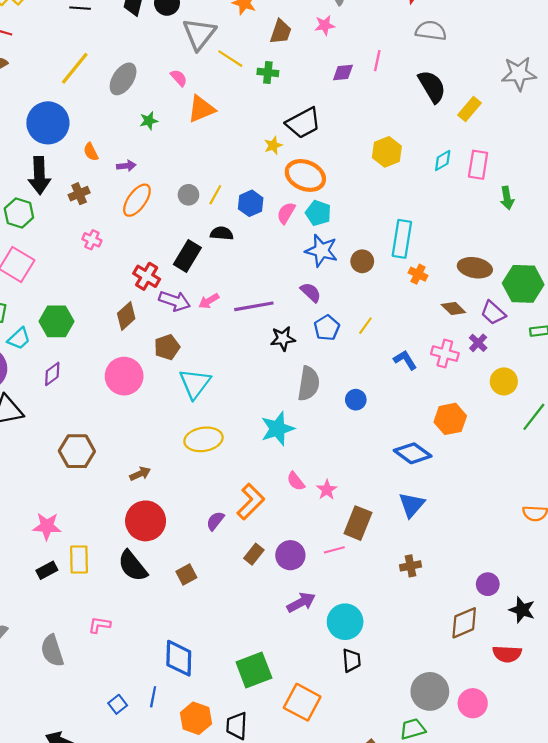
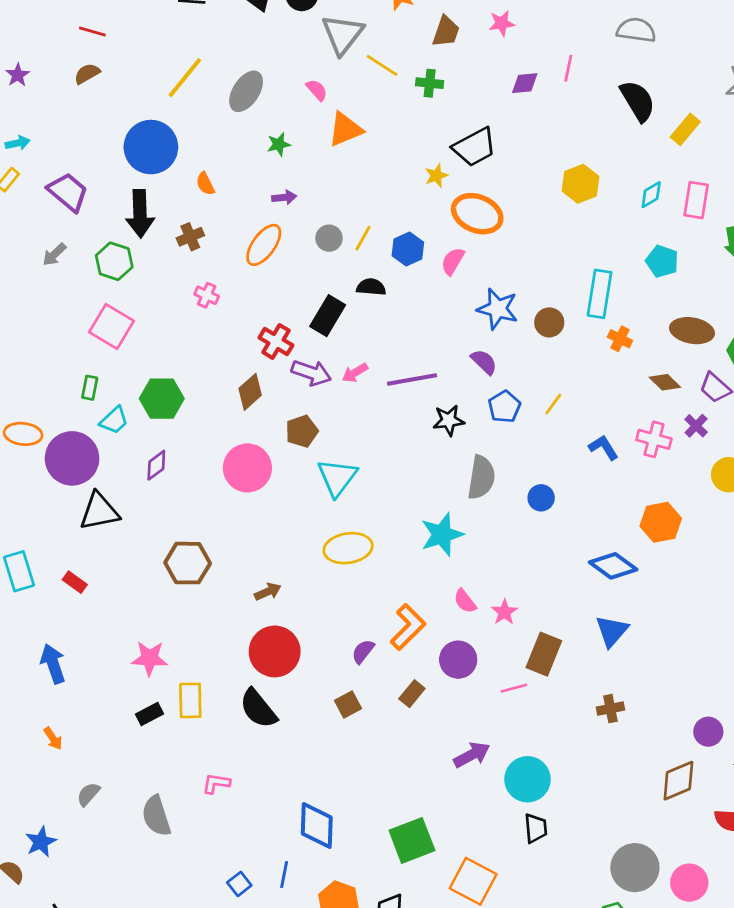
purple arrow: (126, 166) -> (284, 197), moved
cyan pentagon: (318, 213) -> (662, 261), moved
purple circle: (290, 555) -> (458, 660), moved
brown square: (186, 575) -> (348, 704), moved

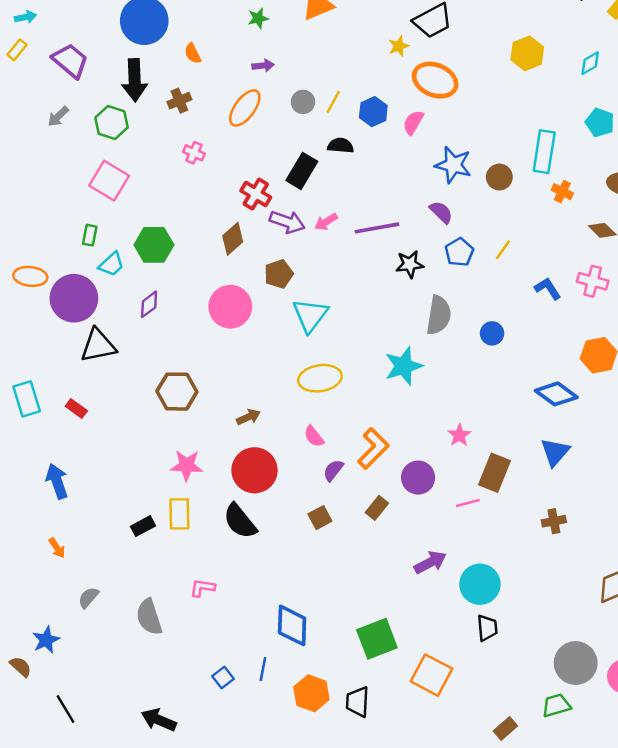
pink semicircle: (465, 601) -> (314, 436), moved
pink star: (150, 658) -> (187, 465), moved

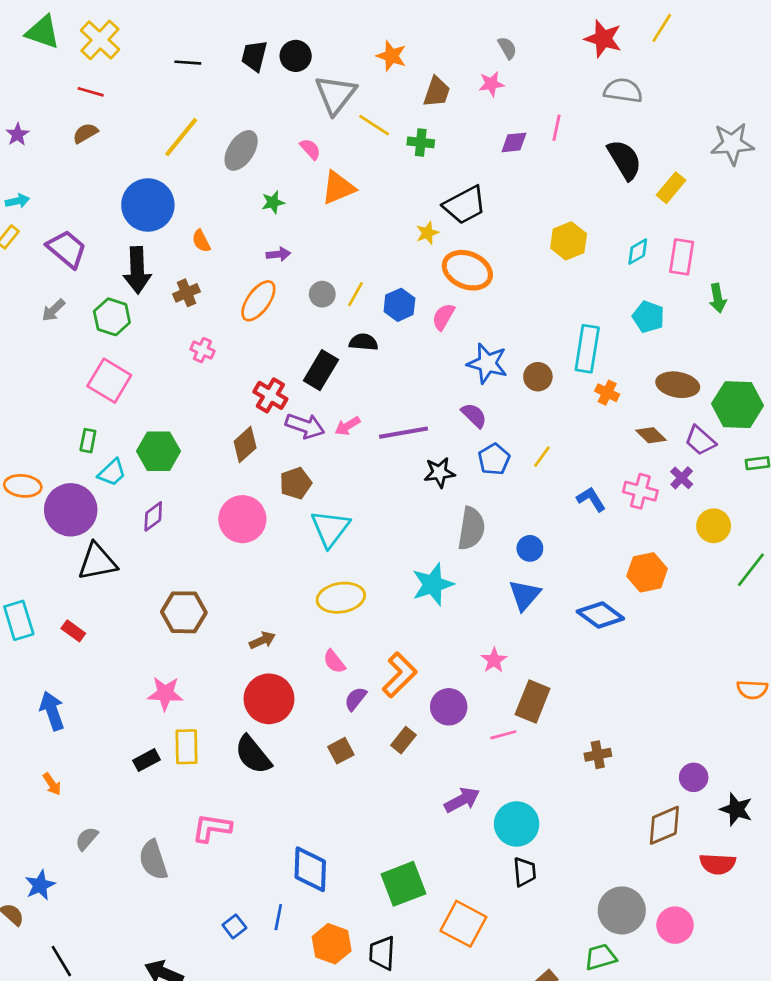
blue triangle: (555, 452) -> (525, 595), moved
pink star: (187, 465) -> (165, 694), moved
pink L-shape: (202, 588) -> (212, 828), size x1.4

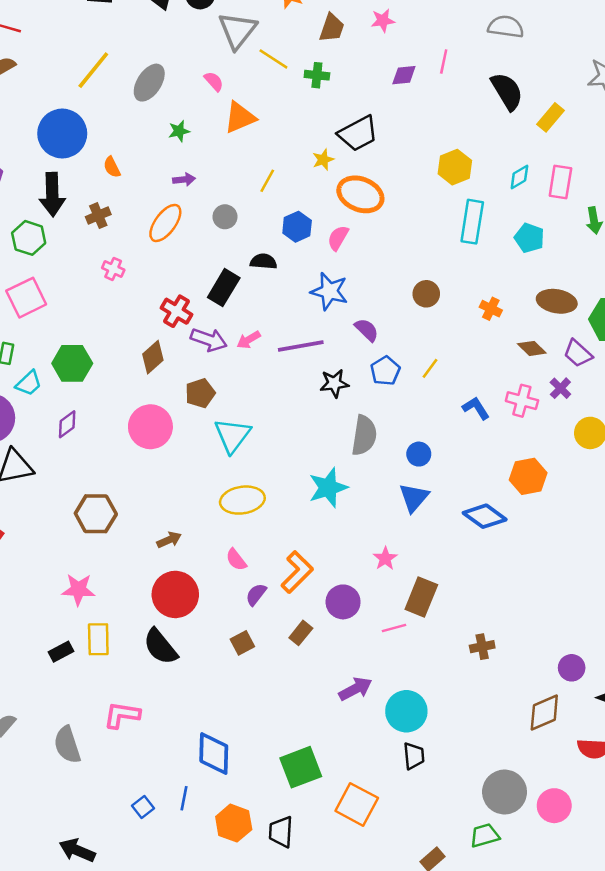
yellow line: (356, 294) -> (267, 181), moved
cyan rectangle: (587, 349) -> (472, 222), moved
blue star: (487, 363) -> (329, 291), moved
pink square: (109, 381) -> (26, 298), turned 33

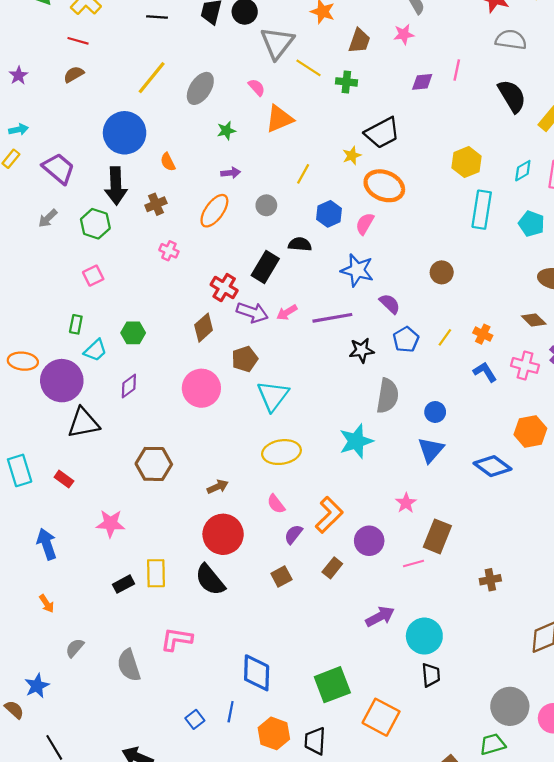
pink square: (26, 298) -> (93, 276), size x0.6
orange cross: (491, 309) -> (483, 334), moved
green hexagon: (72, 363) -> (133, 333), size x0.7
pink star: (78, 589) -> (110, 523), moved

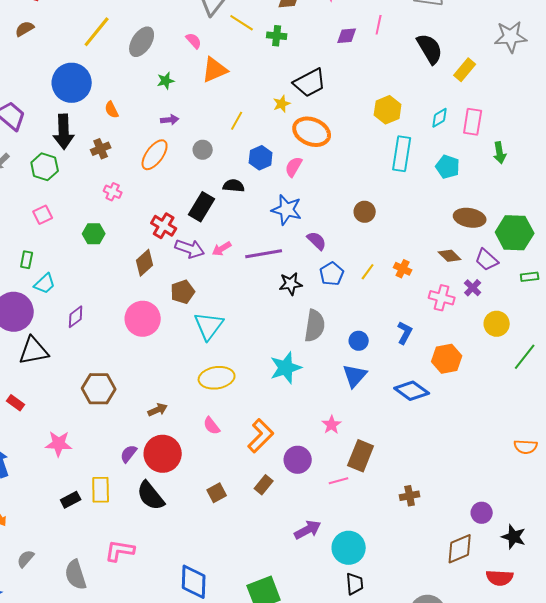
green hexagon: (133, 333) -> (94, 234), moved
blue L-shape: (485, 372) -> (405, 333), moved, turned 60
purple semicircle: (293, 534) -> (129, 454), moved

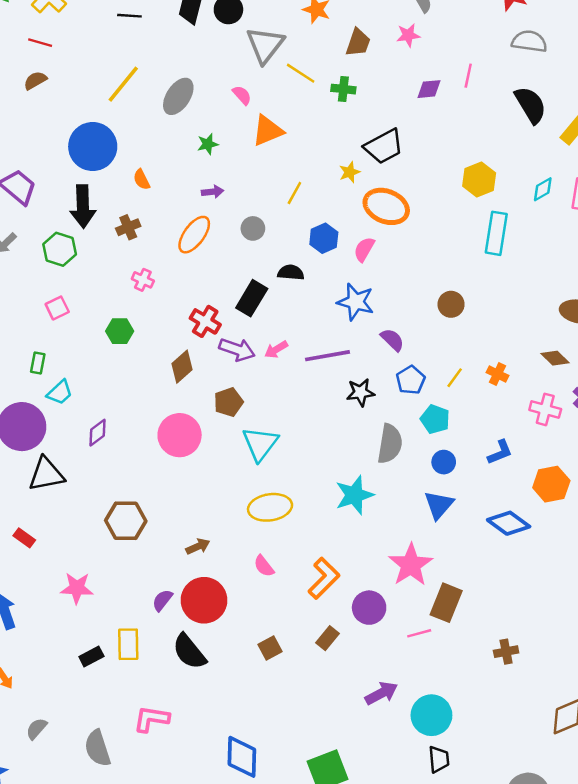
cyan pentagon: (448, 167) -> (435, 419), moved
blue L-shape: (405, 333) -> (500, 452), turned 40
pink star: (332, 425) -> (411, 565), size x1.8

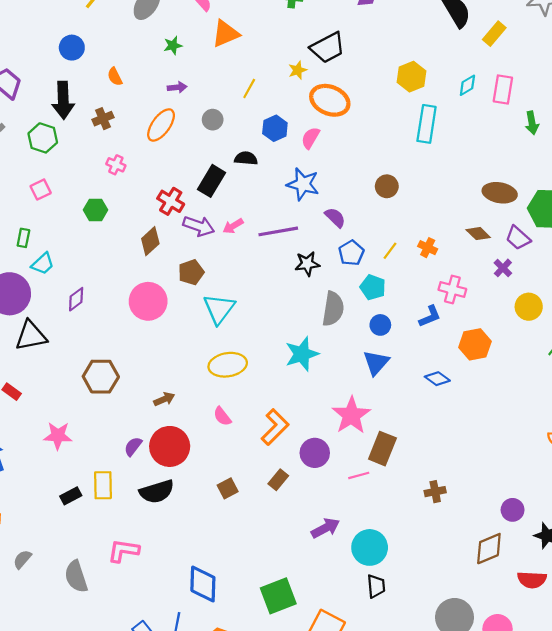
blue circle: (93, 147) -> (72, 48), size x0.6
pink cross: (545, 409) -> (452, 289), moved
blue diamond: (509, 523) -> (437, 379), size x0.7
black semicircle: (189, 652) -> (157, 492), turned -68

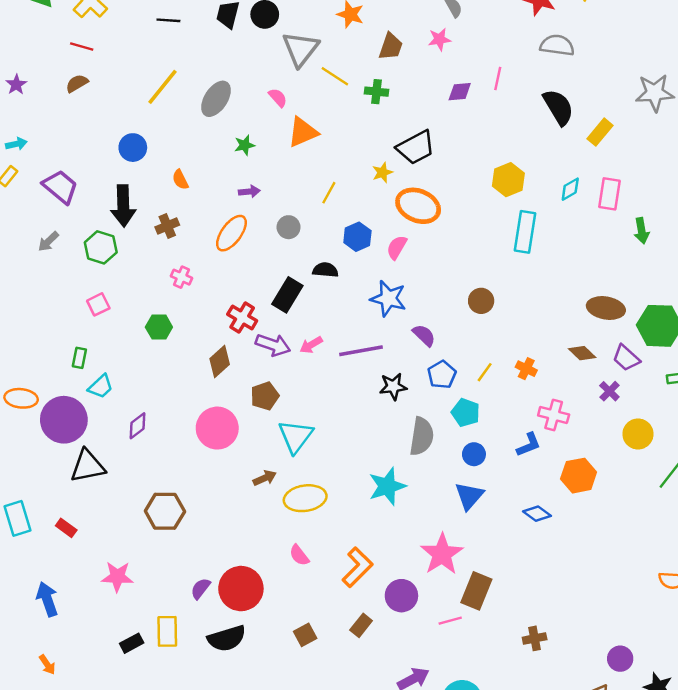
brown arrow: (164, 399) -> (265, 478), moved

